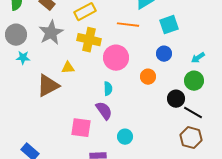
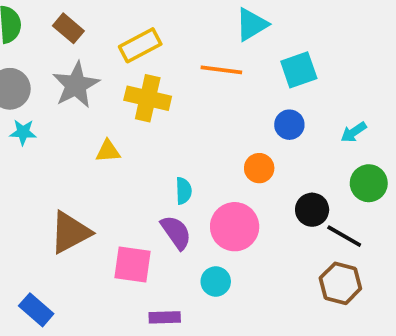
pink circle: (116, 58) -> (235, 227), moved
green circle: (194, 81) -> (369, 183), moved
brown triangle: (48, 86) -> (70, 232), moved

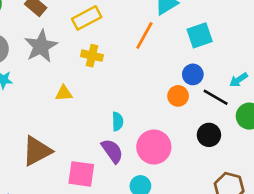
orange line: (221, 70) -> (144, 35), turned -68
yellow cross: (148, 98) -> (92, 56), size x0.7
orange circle: (259, 168) -> (178, 96), moved
black line: (344, 236) -> (216, 97), moved

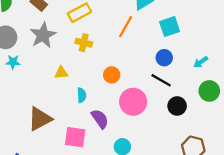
orange circle: (178, 96) -> (112, 75), moved
black line: (216, 97) -> (161, 80), moved
cyan semicircle: (118, 121) -> (82, 95), moved
pink circle: (154, 147) -> (133, 102), moved

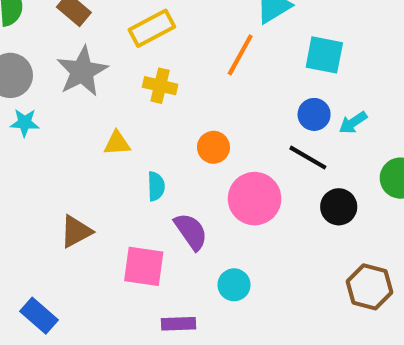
cyan square: (170, 27) -> (324, 55), turned 30
cyan arrow: (201, 62) -> (353, 123), moved
brown triangle: (40, 119) -> (76, 231), size x0.7

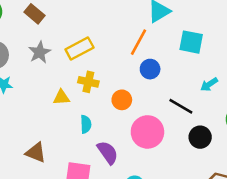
yellow rectangle: (152, 28) -> (79, 48), moved
gray star: (82, 71) -> (40, 52), size x0.7
yellow cross: (160, 86) -> (88, 82), moved
blue circle: (314, 114) -> (150, 69), moved
brown triangle: (76, 231) -> (36, 152), turned 50

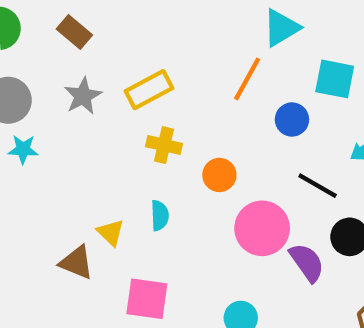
blue circle: (150, 69) -> (292, 119), moved
yellow triangle: (61, 97) -> (111, 233), moved, turned 48
purple semicircle: (108, 152) -> (307, 262), moved

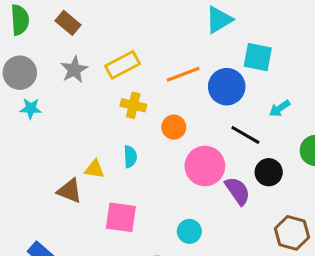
orange line: (247, 79) -> (183, 74), moved, turned 40
blue circle: (292, 119) -> (227, 87), size x1.5
yellow triangle: (111, 233) -> (94, 169), turned -35

